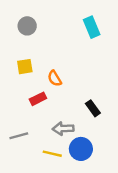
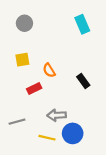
black rectangle: (93, 108) -> (83, 81), moved

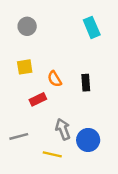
black rectangle: (83, 81) -> (86, 83), moved, turned 32
gray arrow: (57, 115) -> (63, 129), turned 72
blue circle: (73, 133) -> (88, 140), moved

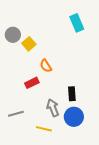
gray circle: (27, 26) -> (13, 35), moved
yellow square: (25, 67) -> (29, 44), moved, turned -32
black rectangle: (86, 83) -> (72, 94), moved

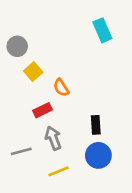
yellow square: (29, 44) -> (33, 72), moved
gray arrow: (53, 108) -> (53, 138), moved
yellow line: (44, 129) -> (58, 171), turned -35

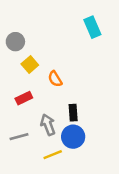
red rectangle: (42, 110) -> (24, 98), moved
black rectangle: (96, 125) -> (73, 113), moved
blue circle: (98, 155) -> (73, 137), moved

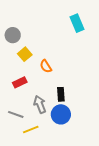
gray line: (19, 137) -> (16, 114), turned 35
yellow line: (53, 155) -> (31, 129), moved

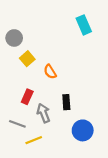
red rectangle: (20, 82) -> (27, 97), moved, turned -40
blue circle: (61, 114) -> (83, 130), moved

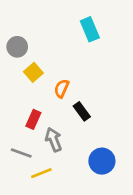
cyan rectangle: (84, 25) -> (90, 29), moved
orange semicircle: (50, 72) -> (62, 88), turned 56
black rectangle: (66, 102) -> (82, 111), moved, turned -32

